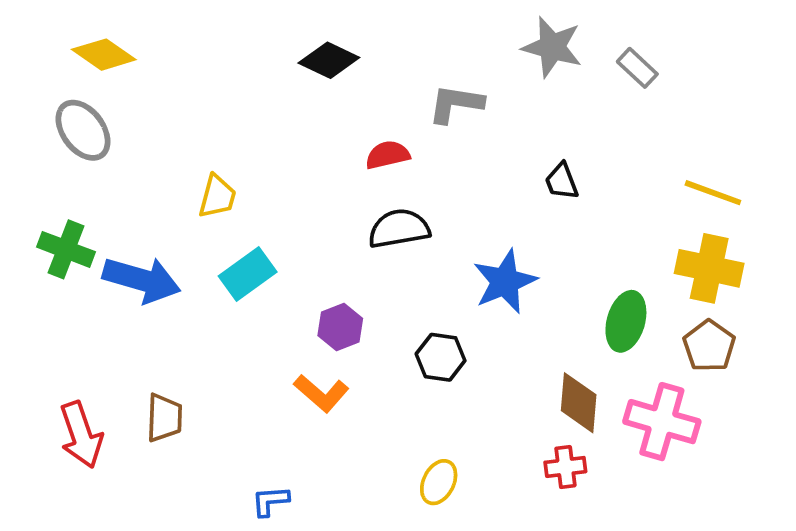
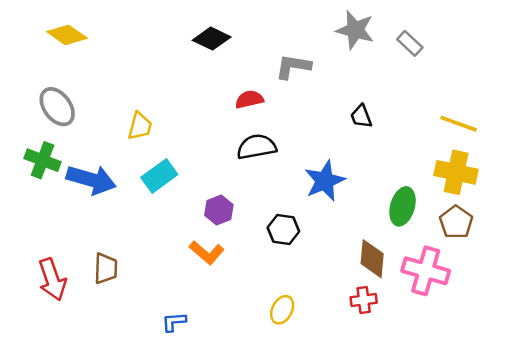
gray ellipse: (83, 130) -> (57, 107), moved

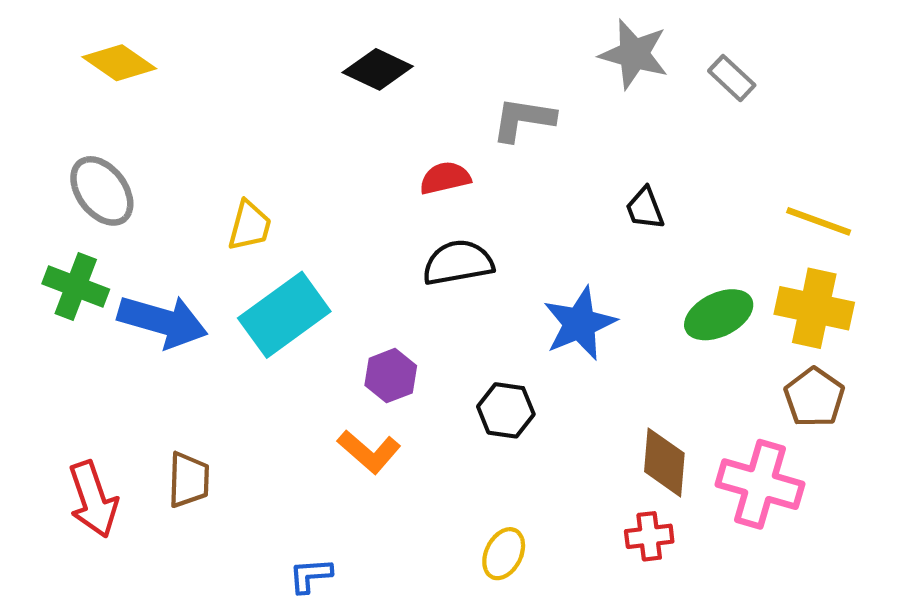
cyan rectangle: (159, 176) -> (284, 315), size x1.4
green ellipse: (403, 206) -> (719, 315), moved, turned 48

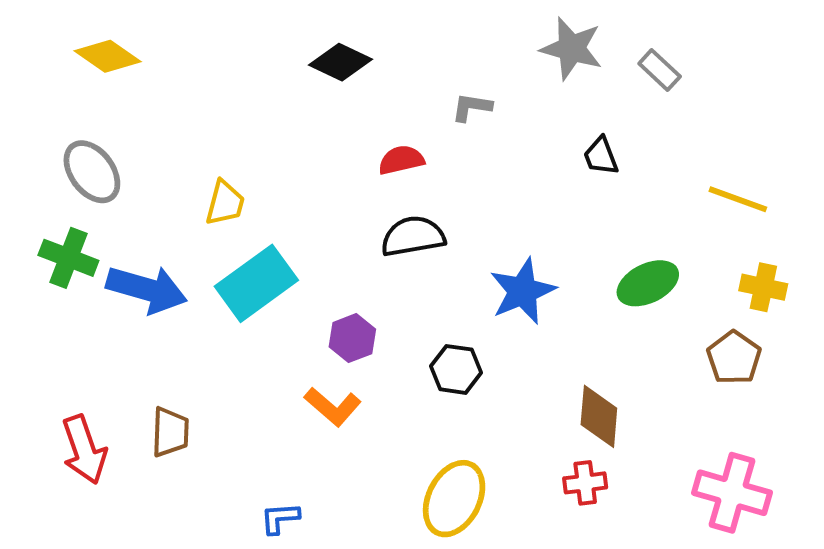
gray L-shape: (523, 119) -> (472, 107), size x0.7
black trapezoid: (645, 208) -> (601, 156), moved
yellow cross: (814, 308) -> (763, 287), moved, size x0.7
pink cross: (760, 484) -> (732, 493), moved
yellow ellipse: (504, 554) -> (454, 499), size x1.6

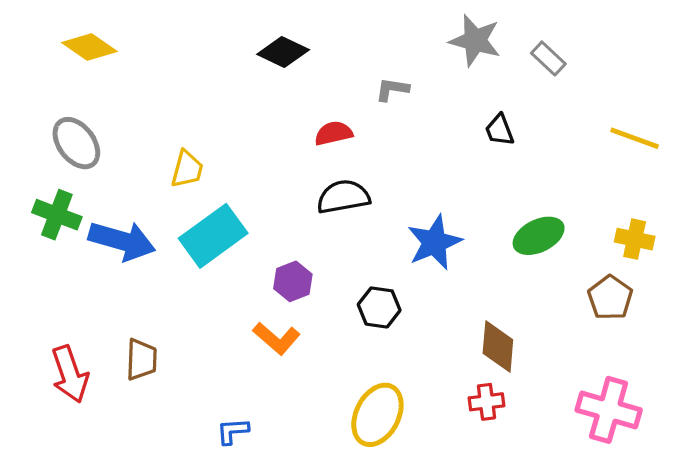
yellow line: (738, 199) -> (635, 138), moved

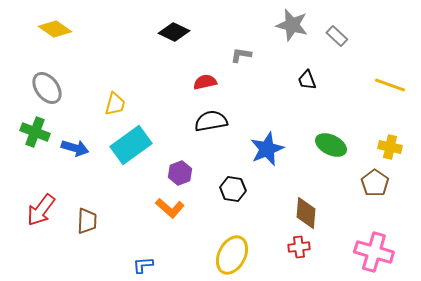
green ellipse: (539, 236) -> (331, 145), turned 52
blue arrow: (122, 241) -> (75, 148), size x0.7
red arrow: (70, 374) -> (41, 210), moved, turned 56

